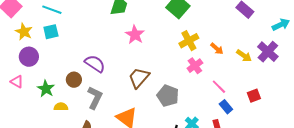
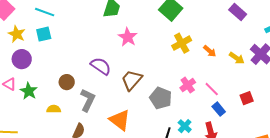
purple semicircle: (95, 64) -> (101, 66), moved
pink cross: (195, 66) -> (188, 85), moved
green star: (46, 89) -> (29, 91), moved

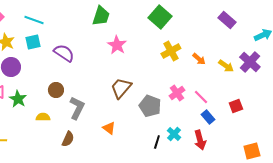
purple semicircle: (101, 66) -> (64, 53), moved
orange triangle: (120, 120) -> (109, 128), size x0.6

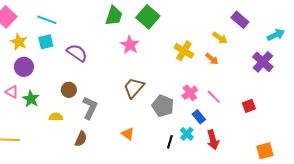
green square: (160, 17) -> (148, 17), moved
yellow cross: (171, 51) -> (184, 51), turned -30
yellow arrow: (226, 66) -> (220, 38), moved
blue rectangle: (208, 117) -> (199, 117), moved
orange triangle: (109, 128) -> (128, 134), moved

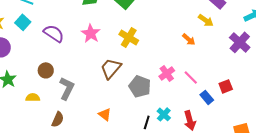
yellow arrow: (220, 38) -> (206, 20), moved
cyan square: (46, 42) -> (23, 22), turned -35
pink star: (130, 45) -> (91, 33), moved
yellow cross: (184, 51) -> (129, 37), moved
blue rectangle: (199, 117) -> (207, 97), moved

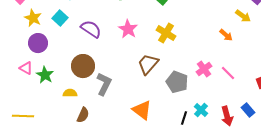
brown circle: (46, 70) -> (83, 66), size x1.5
blue rectangle: (207, 97) -> (248, 110), moved
orange triangle: (105, 114) -> (142, 110), size x1.5
brown semicircle: (58, 119) -> (83, 115), moved

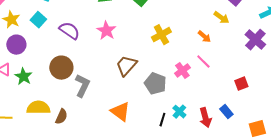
yellow cross: (166, 33) -> (161, 35), moved, turned 30
pink line: (228, 73) -> (203, 62), moved
yellow semicircle: (70, 93) -> (38, 108), moved, size x1.6

